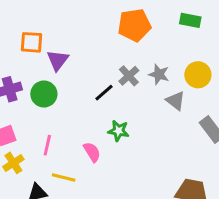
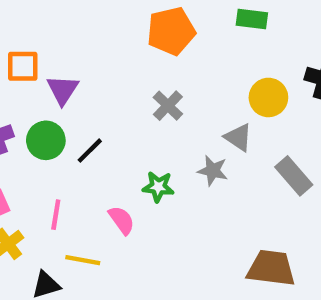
gray star: (159, 74) -> (213, 171), moved
black line: (104, 93) -> (90, 151), moved

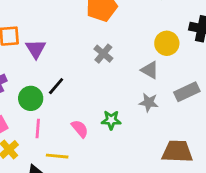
green circle: (46, 140) -> (31, 98), moved
gray star: (213, 171) -> (149, 102), moved
gray rectangle: (294, 176) -> (187, 92), turned -70
green star: (158, 187) -> (111, 120), moved

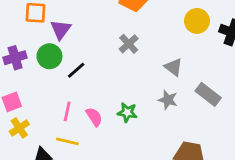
yellow circle: (167, 43) -> (197, 21), moved
gray rectangle: (187, 92) -> (208, 94), turned 55
green circle: (31, 98) -> (49, 56), moved
pink line: (38, 129) -> (67, 111), moved

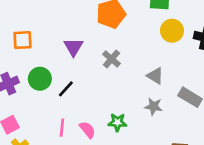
purple triangle: (61, 30) -> (73, 47), moved

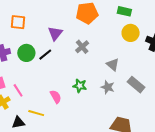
black line: (66, 89) -> (45, 55), moved
green star: (117, 122) -> (80, 86), moved
pink line: (62, 128) -> (18, 90), moved, turned -48

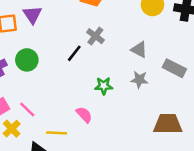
purple triangle: (55, 33) -> (32, 15), moved
black line: (45, 55) -> (74, 53), moved
pink semicircle: (56, 97) -> (84, 115), moved

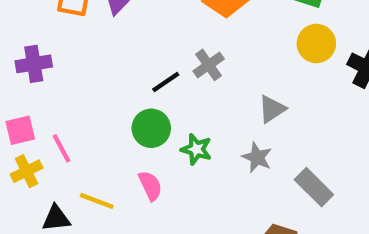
gray triangle: (139, 50) -> (272, 109), turned 42
green circle: (27, 60) -> (151, 128), moved
gray rectangle: (174, 68) -> (314, 187), moved

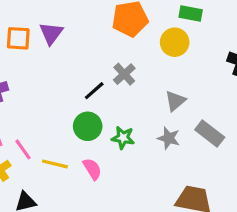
yellow circle: (316, 44) -> (175, 42), moved
gray rectangle: (314, 187) -> (210, 133), moved
yellow line: (97, 201) -> (55, 164), moved

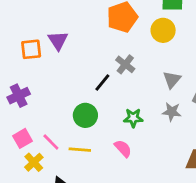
green circle: (88, 126) -> (85, 115), moved
pink semicircle: (92, 169) -> (123, 149), moved

